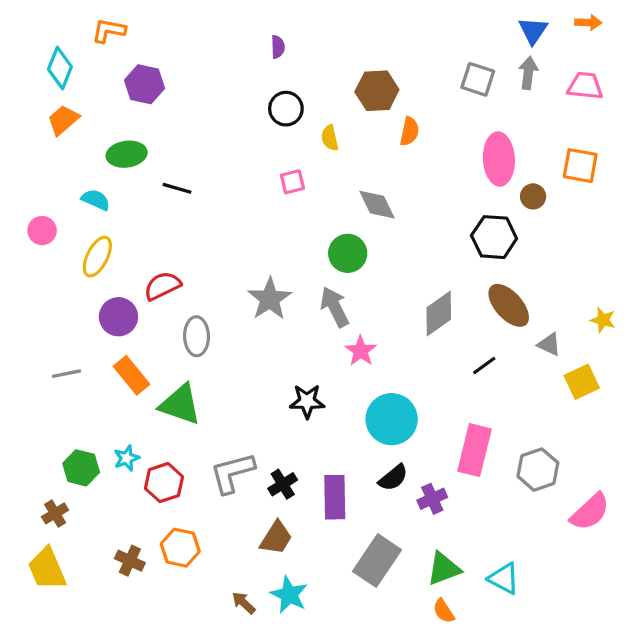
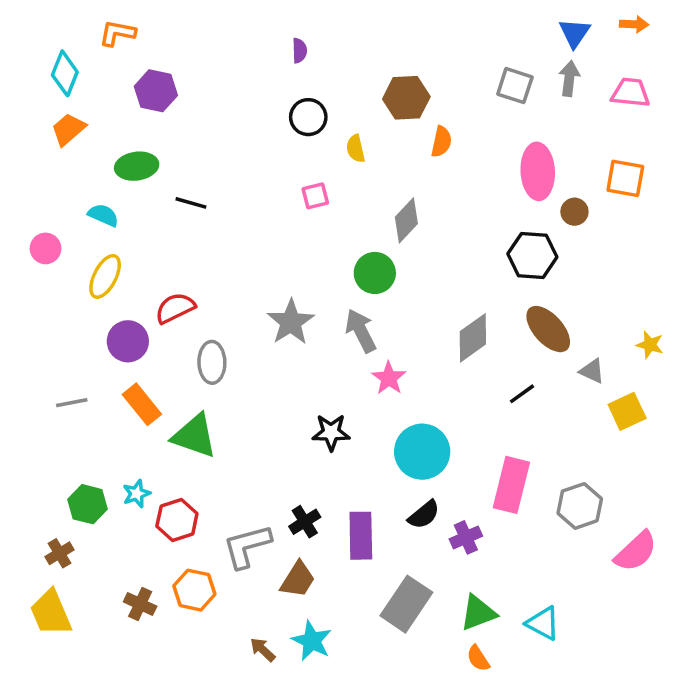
gray diamond: (377, 205) -> (406, 220), turned 69
gray L-shape: (232, 473) -> (247, 546), moved

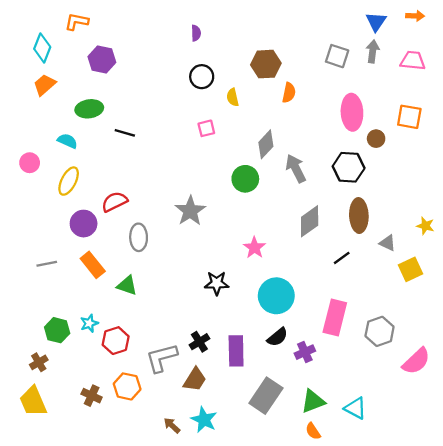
brown ellipse: (548, 329) -> (359, 215), turned 40
gray arrow: (361, 331) -> (296, 168), moved
green triangle: (194, 436) -> (127, 285), size x0.7

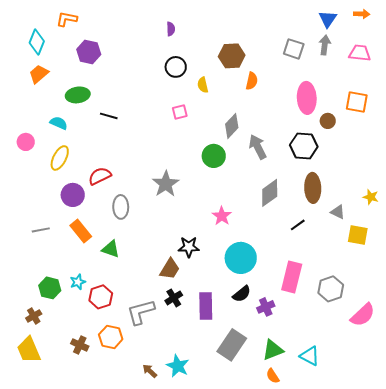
yellow square: (410, 269) -> (358, 235), turned 35
brown trapezoid: (195, 380) -> (170, 269), moved

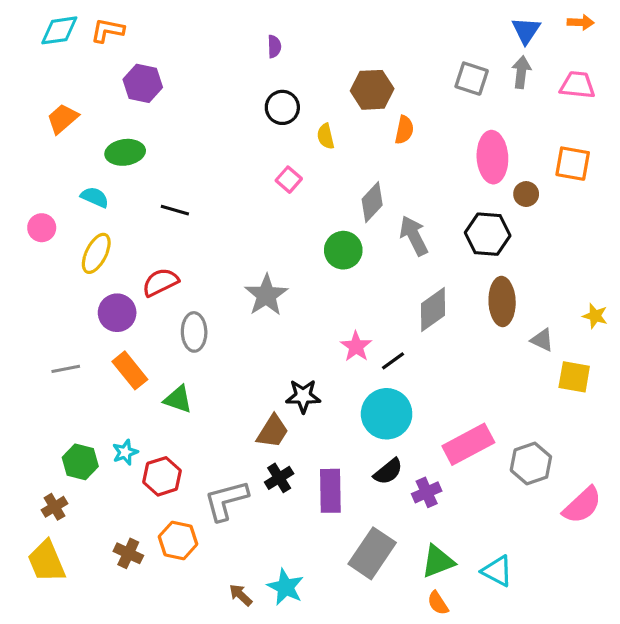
cyan diamond: (37, 42) -> (59, 30), moved, turned 60
pink square: (180, 112) -> (289, 180), turned -35
black line: (109, 116) -> (175, 210), moved
black line: (298, 225) -> (393, 361), moved
pink rectangle: (292, 277) -> (468, 444), turned 48

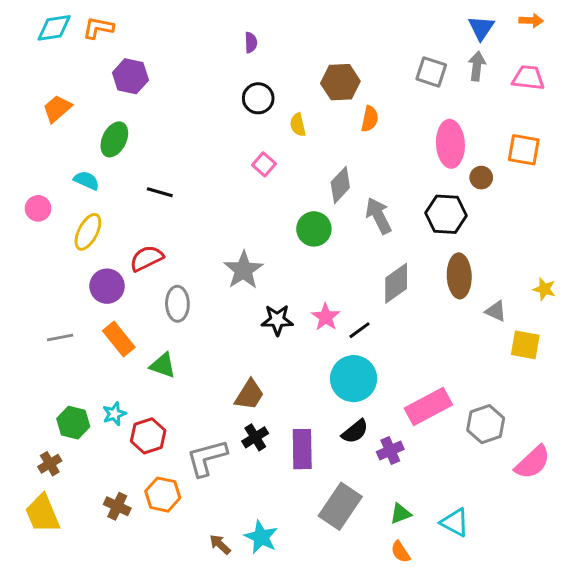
green ellipse: (125, 152) -> (114, 139), turned -56
black star: (303, 396) -> (277, 320), moved
green triangle: (438, 561) -> (401, 514), size x0.7

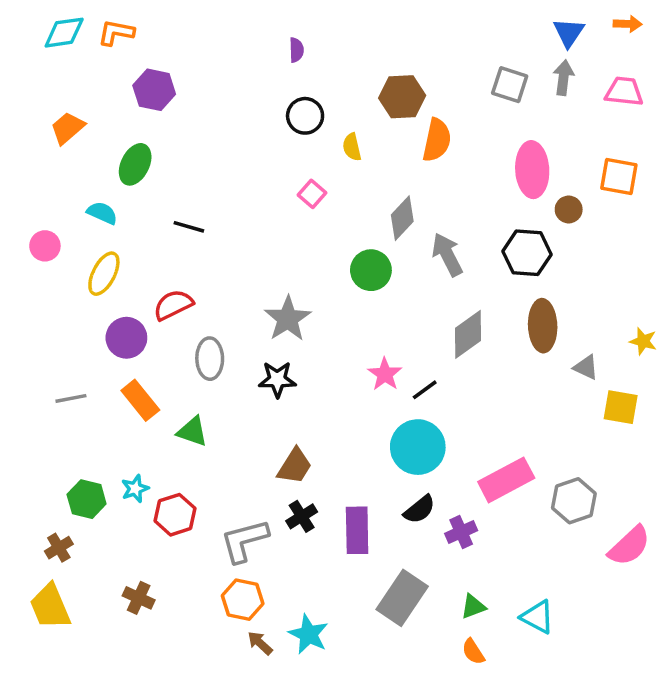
orange semicircle: (370, 119) -> (437, 140), size x1.4
black star: (277, 320) -> (277, 379), moved
orange hexagon: (163, 495) -> (243, 600), moved

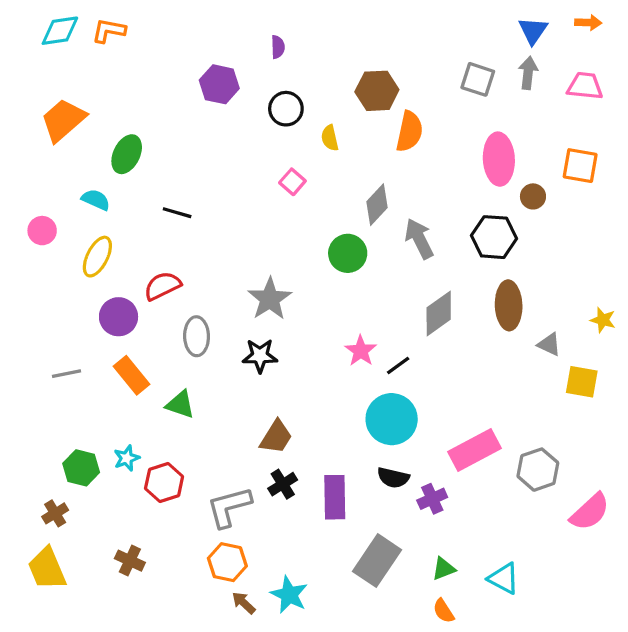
purple hexagon: (154, 90) -> (219, 84), moved
orange trapezoid: (67, 128) -> (63, 120), size x1.4
black semicircle: (420, 509) -> (393, 478), turned 52

